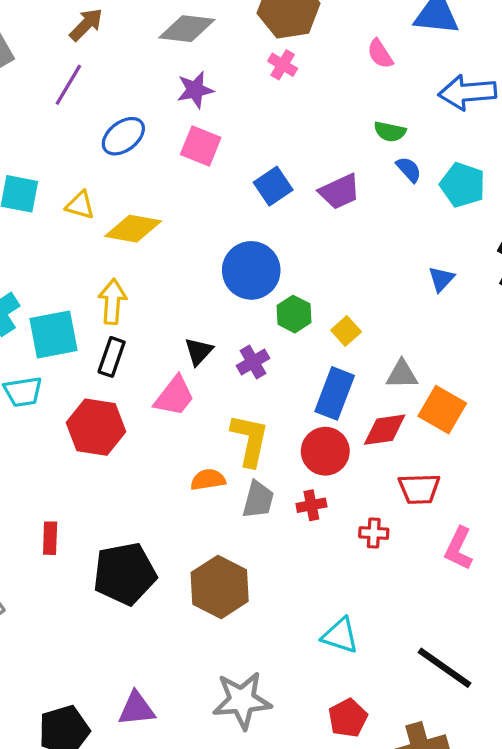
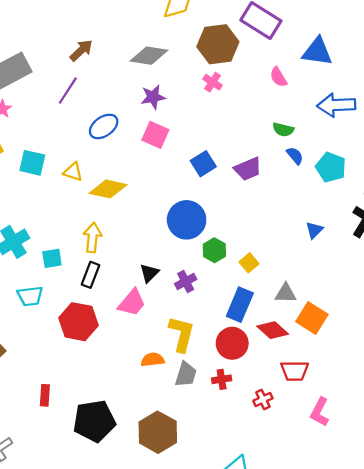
cyan square: (54, 335) -> (52, 258), size x0.6
red diamond: (385, 430) -> (273, 330), turned 48
red cross: (374, 533) -> (263, 399), turned -30

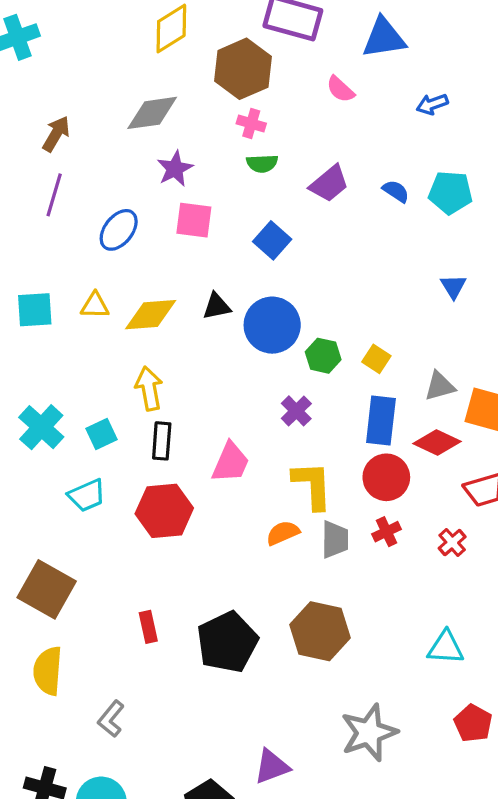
blue arrow: (336, 105) -> (432, 104), size x0.6
green semicircle: (283, 130) -> (262, 163), moved
purple trapezoid: (248, 169) -> (329, 184), moved
black triangle: (149, 273) -> (217, 306), moved, turned 50

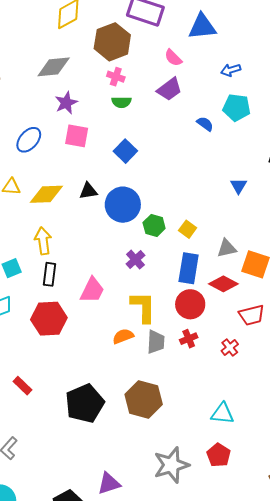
purple trapezoid: (329, 184) -> (169, 89), moved
cyan pentagon: (450, 193) -> (237, 108), moved
red rectangle: (148, 627) -> (23, 386), moved, turned -36
red pentagon: (473, 723) -> (219, 455), moved

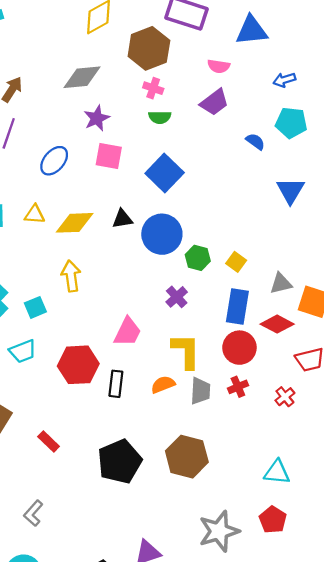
pink semicircle: (173, 58) -> (219, 66), turned -36
blue square: (125, 151) -> (165, 173), size x1.4
blue triangle: (238, 186) -> (290, 191), moved, size x1.5
black rectangle: (49, 274) -> (116, 384), moved

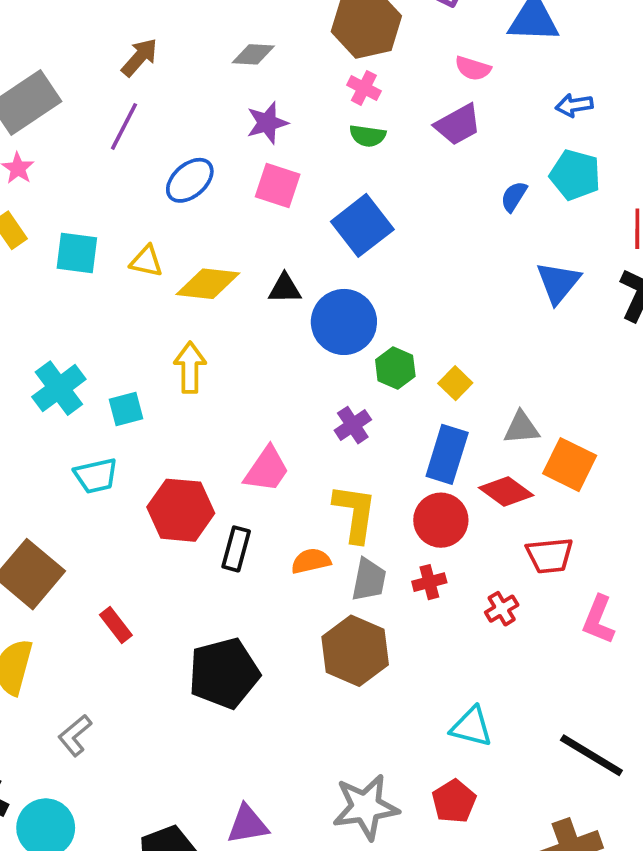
gray diamond: (82, 77) -> (253, 54), size x0.7
blue semicircle: (255, 141) -> (514, 196), turned -102
brown hexagon: (187, 457) -> (355, 651), moved

